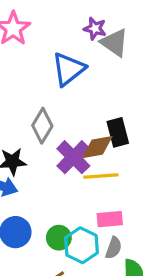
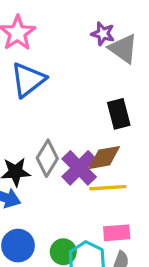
blue triangle: (68, 69) -> (28, 80), moved
gray diamond: (42, 126) -> (47, 158), moved
black rectangle: (118, 132) -> (119, 114), moved

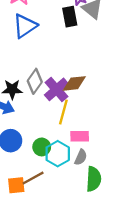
black rectangle: (119, 114) -> (70, 17), moved
yellow line: (108, 188) -> (63, 112), moved, turned -75

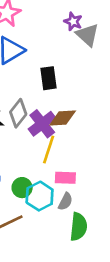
black rectangle: (70, 17) -> (48, 78), moved

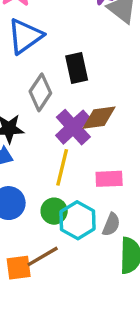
gray diamond: (18, 113) -> (40, 92), moved
yellow line: (49, 150) -> (62, 167), moved
pink rectangle: (65, 178) -> (109, 179), moved

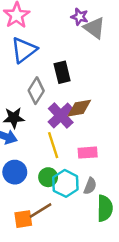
yellow line: (62, 167) -> (53, 145), turned -30

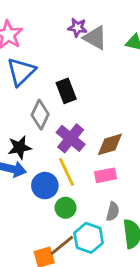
brown diamond: (79, 108) -> (110, 144), moved
blue circle: (15, 172) -> (45, 186), moved
cyan hexagon: (65, 183) -> (89, 238), moved

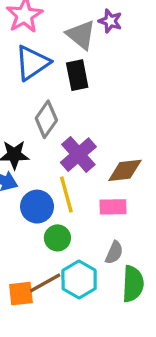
gray triangle: (95, 38) -> (81, 35), moved
black rectangle: (66, 91) -> (77, 75), moved

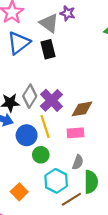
gray diamond: (46, 119) -> (30, 96), moved
brown line: (45, 283) -> (71, 199), moved
orange square: (21, 294) -> (19, 192), turned -35

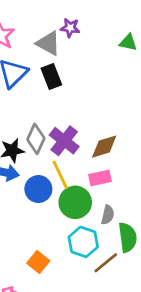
green circle: (41, 155) -> (75, 202), moved, size x1.5

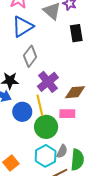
black rectangle: (51, 77) -> (76, 33), moved
gray diamond: (36, 139) -> (30, 56), moved
gray semicircle: (108, 215) -> (62, 151), moved

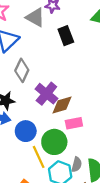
brown diamond: (75, 92) -> (62, 105), moved
yellow line: (40, 105) -> (39, 157), moved

